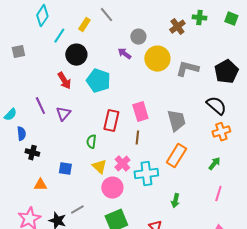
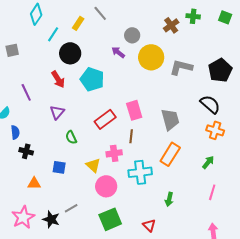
purple line: (40, 106) -> (26, 92), moved
red rectangle: (111, 121) -> (105, 119), turned 40
orange cross: (221, 132) -> (215, 130), turned 36
green semicircle: (91, 142) -> (71, 137), moved, turned -32
pink cross: (122, 164) -> (114, 153), moved, turned 35

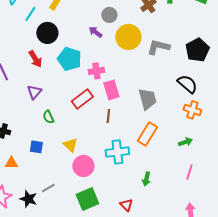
pink cross: (114, 153) -> (96, 71), moved
green arrow: (208, 162) -> (185, 142), turned 32

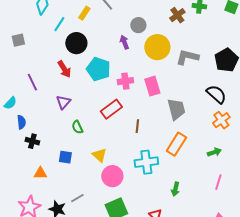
purple arrow: (95, 32) -> (124, 42), turned 32
pink rectangle: (111, 90) -> (152, 86), moved
orange cross: (192, 110) -> (221, 120), turned 36

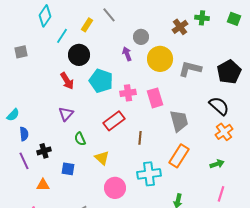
purple line: (32, 82) -> (24, 161), moved
black cross: (32, 141) -> (44, 151), moved, turned -32
yellow triangle: (99, 155) -> (102, 158), moved

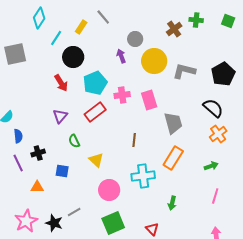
gray square: (21, 52) -> (15, 54), size x1.6
cyan pentagon: (101, 81) -> (95, 83), turned 30
red rectangle: (114, 121) -> (95, 112), moved

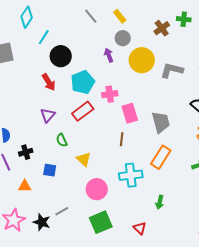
yellow rectangle: (81, 27) -> (120, 16), moved, turned -72
pink rectangle: (149, 100) -> (130, 113), moved

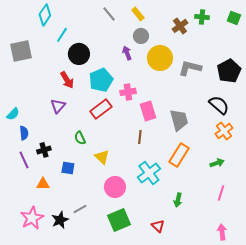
purple triangle: (48, 115) -> (58, 106), moved
cyan cross: (131, 175) -> (149, 173), turned -30
black star: (42, 222) -> (60, 220), turned 30

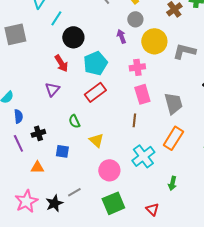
pink cross: (128, 92) -> (137, 67), moved

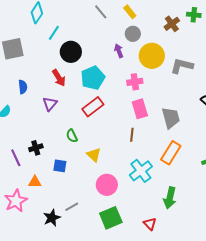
blue semicircle: (18, 116) -> (23, 87), moved
green arrow: (172, 183) -> (170, 198), size x1.5
pink star: (26, 201) -> (16, 201), moved

